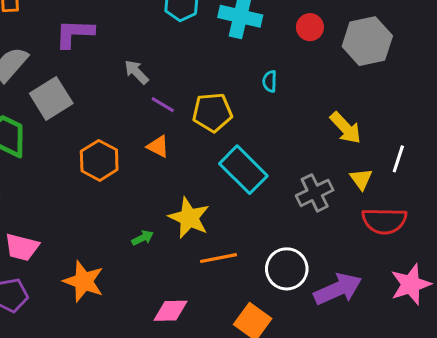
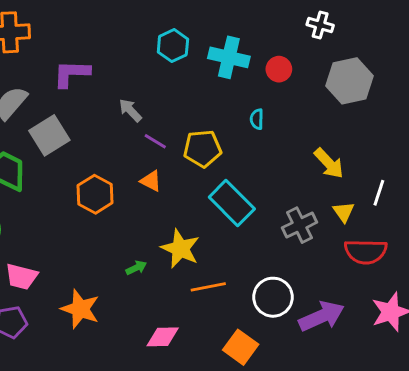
red circle: (310, 27) -> (279, 69), moved

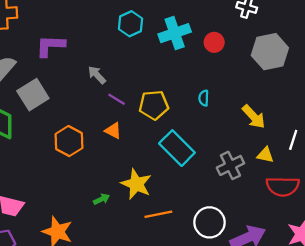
cyan cross: (229, 57) -> (175, 33), turned -32
cyan semicircle: (257, 119) -> (204, 98), moved
yellow triangle: (344, 212) -> (265, 155), turned -42

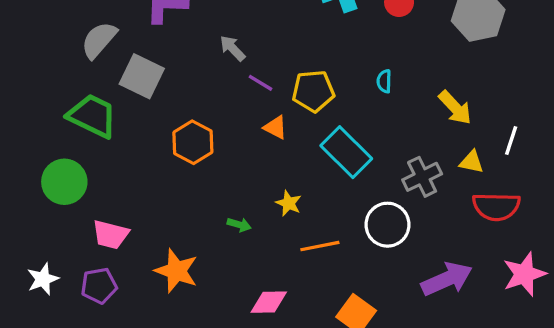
gray square: (33, 95) -> (142, 76), turned -32
orange triangle: (113, 131) -> (275, 127), moved
yellow star: (136, 184) -> (289, 203), size x0.6
green arrow: (101, 199) -> (239, 225), turned 42
white circle: (210, 222) -> (387, 225), moved

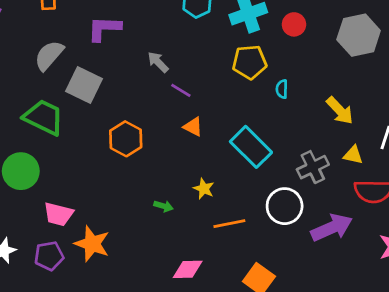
yellow pentagon: (313, 91) -> (250, 62), moved
orange star: (176, 271) -> (92, 244), moved
purple arrow: (447, 279) -> (332, 228), moved

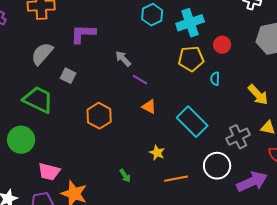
red circle: (294, 24) -> (222, 45), moved
gray square: (84, 85) -> (68, 76), size x0.6
green arrow: (163, 206) -> (125, 176), moved, turned 40

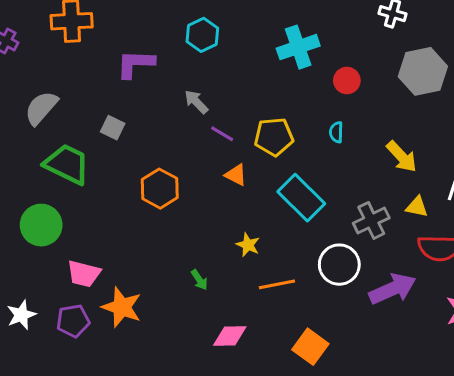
cyan hexagon: (152, 15) -> (202, 35), moved
gray semicircle: (42, 54) -> (41, 108), moved
yellow pentagon: (191, 59) -> (274, 137), moved

